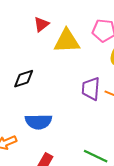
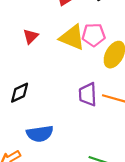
yellow triangle: (67, 41) -> (72, 38), moved, turned 32

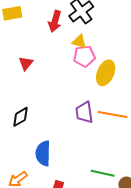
yellow triangle: (72, 38) -> (79, 42), moved, size x0.6
blue semicircle: (40, 134) -> (43, 153), turned 105

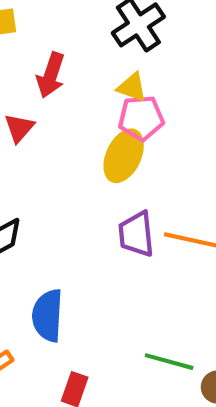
red arrow: (55, 21) -> (51, 75), moved
yellow ellipse: (106, 73) -> (124, 156), moved

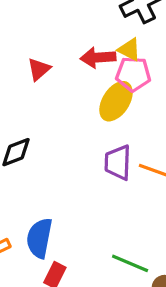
red arrow: (51, 75) -> (98, 58), moved, turned 60
blue semicircle: (48, 315) -> (39, 238), moved

